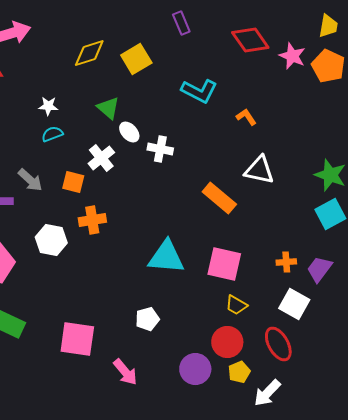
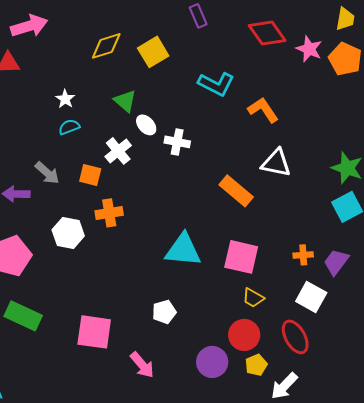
white star: (48, 106) -> (65, 99), turned 30
orange L-shape: (246, 117) -> (263, 110), size x1.5

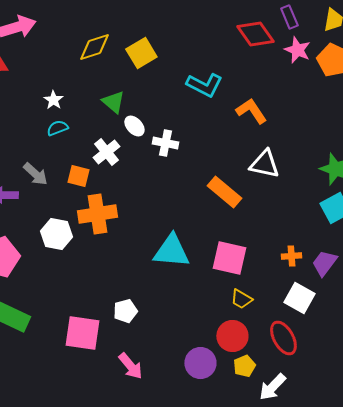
purple rectangle: (198, 16) -> (289, 17), moved
orange cross: (109, 213) -> (97, 214), size x1.4
white pentagon: (164, 312) -> (125, 311), moved

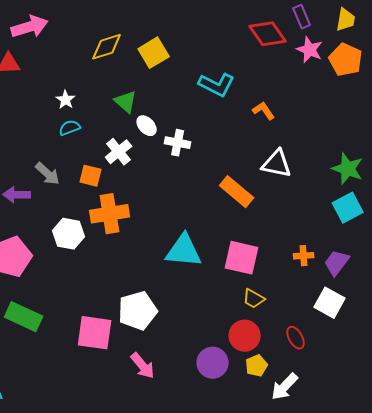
orange L-shape: (251, 111) -> (264, 111), size x0.7
white square: (299, 298) -> (330, 303), moved
white pentagon: (125, 311) -> (138, 311), size x1.6
red ellipse: (283, 338) -> (296, 338), size x0.7

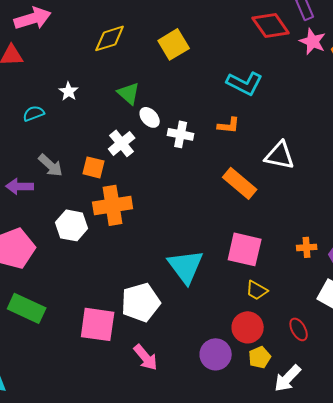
yellow square: (154, 53) -> (174, 44), moved
cyan L-shape: (217, 85) -> (245, 83), moved
orange L-shape: (264, 111) -> (229, 125), moved, turned 130
cyan semicircle: (70, 128) -> (34, 113), moved
cyan triangle: (184, 251) -> (186, 266), moved, turned 48

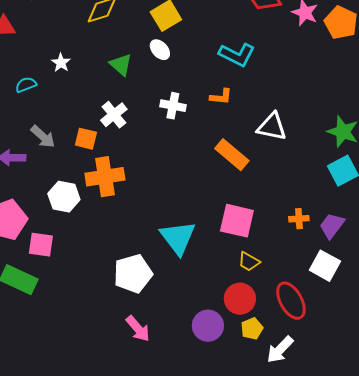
white ellipse: (150, 117) -> (160, 50), moved
pink square: (98, 324) -> (41, 245), moved, size x0.7
red ellipse: (299, 329) -> (291, 301), size x1.6

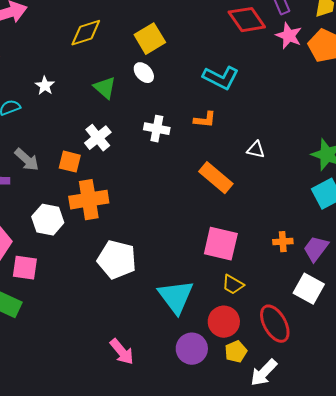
white triangle: (272, 127) -> (256, 150), size x0.6
cyan triangle: (178, 238) -> (176, 297), moved
white pentagon: (133, 274) -> (117, 260), moved, turned 30

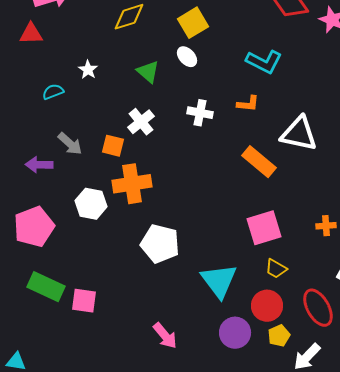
white triangle: (256, 150) -> (299, 134), size x2.0
pink square: (221, 244) -> (264, 228), turned -30
pink square: (25, 268) -> (84, 301), moved

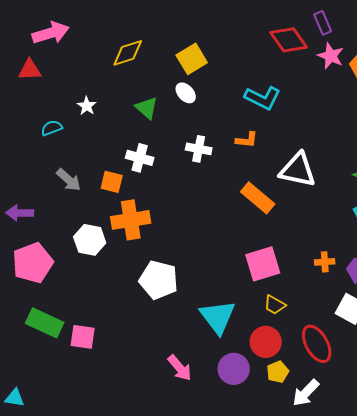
white cross: (141, 122) -> (140, 158), turned -36
purple arrow: (39, 165) -> (20, 213), moved
pink arrow: (165, 336) -> (180, 368), moved

